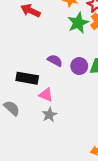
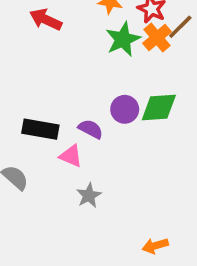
purple semicircle: (55, 60) -> (91, 129), moved
gray star: (49, 115) -> (89, 195), moved

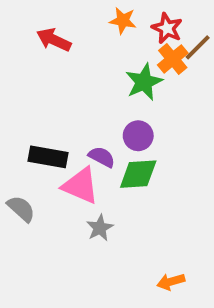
green star: (123, 39) -> (144, 82), moved
green diamond: (159, 108) -> (138, 174), moved
pink triangle: (71, 156) -> (81, 186), size x1.5

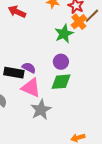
purple semicircle: (102, 157) -> (29, 68), moved
gray star: (100, 228) -> (41, 110), size x1.5

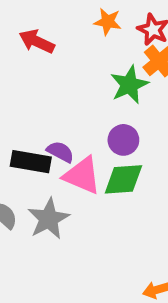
pink triangle: (31, 88) -> (82, 175), moved
gray star: (41, 110) -> (49, 219), moved

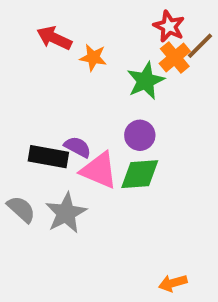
orange star: (108, 22) -> (93, 57), moved

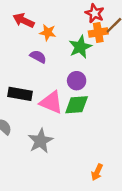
orange cross: (175, 57) -> (98, 32), turned 30
purple semicircle: (78, 147) -> (38, 57), moved
gray star: (66, 213) -> (40, 141), moved
orange arrow: (173, 283) -> (97, 172), turned -49

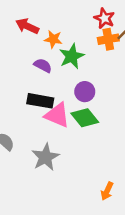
green star: (80, 47) -> (72, 56), moved
black rectangle: (20, 94) -> (40, 101), moved
green diamond: (77, 105) -> (85, 118), turned 55

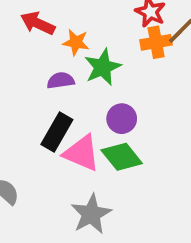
purple semicircle: (43, 65) -> (61, 80), turned -36
black rectangle: (40, 101) -> (57, 132), turned -70
gray star: (45, 157) -> (91, 214), moved

